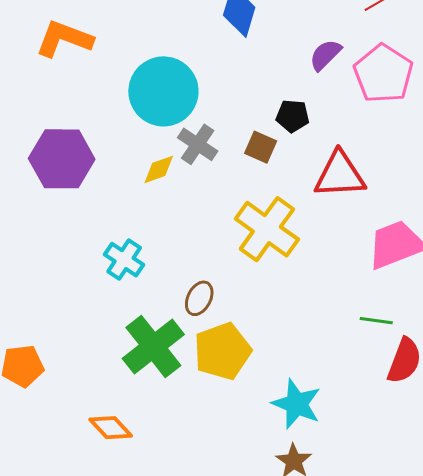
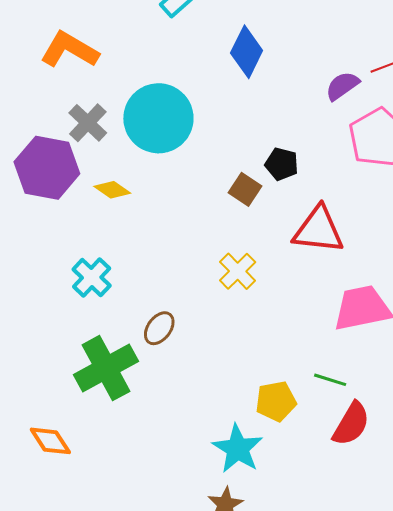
purple semicircle: (325, 55) -> (342, 86), moved
gray cross: (198, 144) -> (88, 123), moved
yellow diamond: (159, 169) -> (112, 190), moved, turned 45
yellow cross: (267, 229) -> (238, 271), size x0.6
yellow pentagon: (222, 351) -> (276, 401), moved, size x0.7

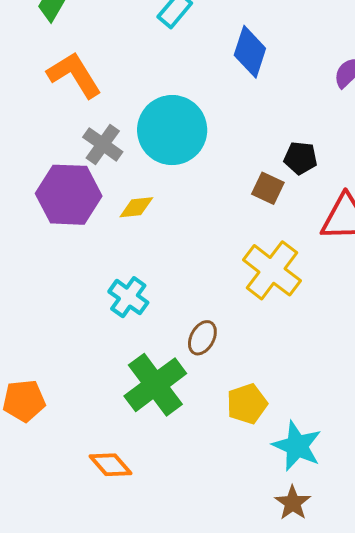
orange L-shape: (69, 50) -> (74, 75), turned 36
yellow diamond: (112, 190) -> (136, 207), turned -33
yellow cross: (238, 271) -> (272, 270), size x1.5
yellow pentagon: (276, 401) -> (247, 404), moved

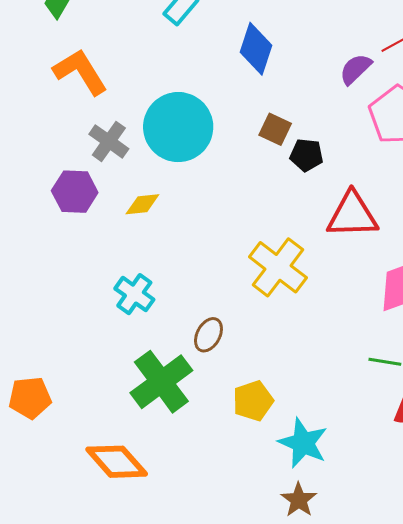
brown square: (268, 188) -> (275, 129), moved
purple hexagon: (69, 195) -> (75, 192), size x0.7
orange diamond: (111, 465) -> (117, 462), size x1.4

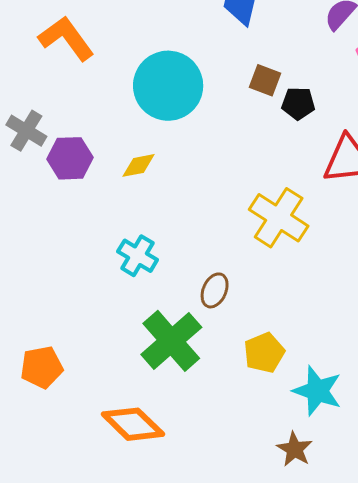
gray cross: (109, 141) -> (26, 131), moved
brown star: (299, 500) -> (295, 449), moved

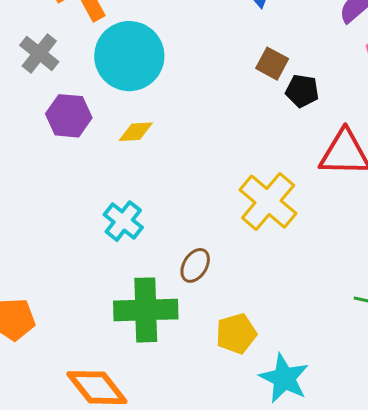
cyan circle: (168, 86) -> (129, 56), moved
gray cross: (26, 131) -> (39, 53), moved
green cross: (171, 341) -> (146, 310), turned 32

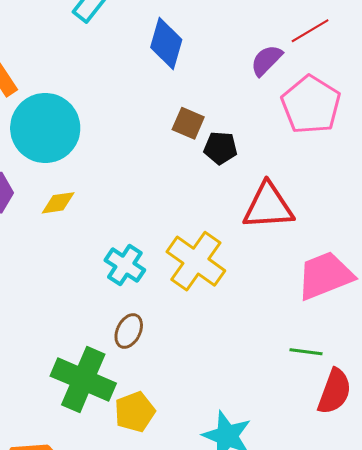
cyan cross: (123, 221) -> (125, 265), moved
green cross: (146, 310) -> (83, 380), turned 30
yellow pentagon: (236, 334) -> (135, 412), moved

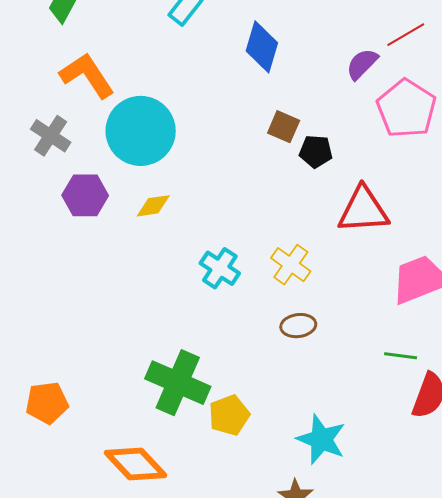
yellow cross: (196, 261) -> (291, 265), size x0.7
brown ellipse: (129, 331) -> (298, 326), moved, turned 56

